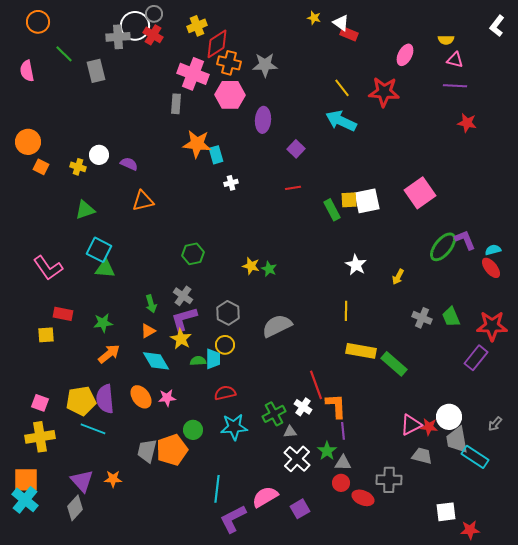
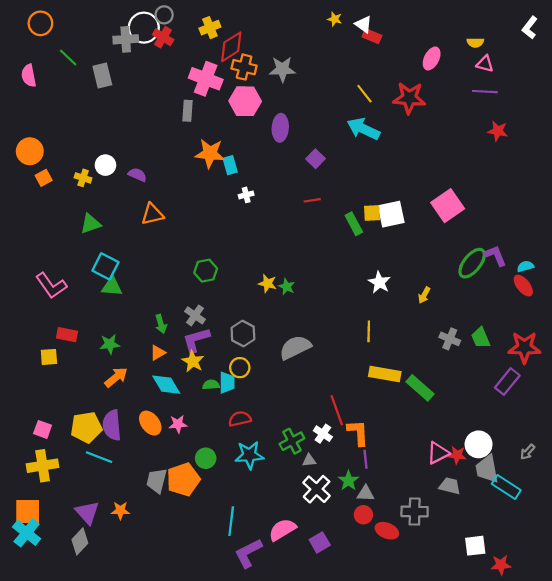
orange square: (41, 167) -> (44, 178), turned 35

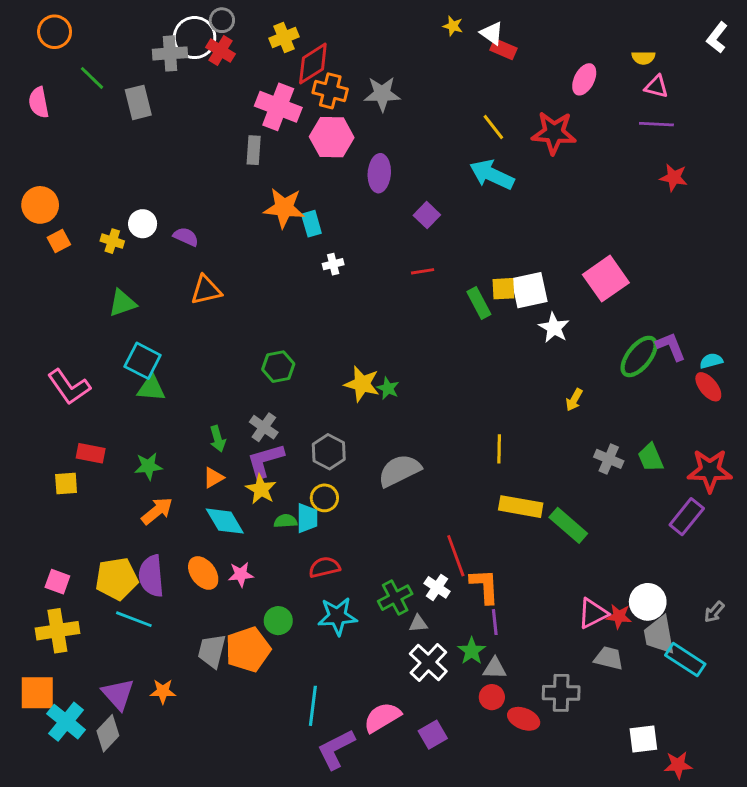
white star: (379, 282) -> (554, 328), moved
yellow star: (267, 283) -> (362, 384), size x1.4
cyan cross: (27, 533) -> (66, 722), moved

